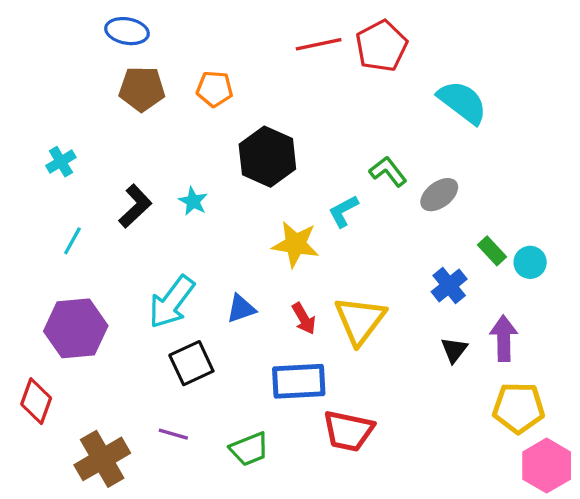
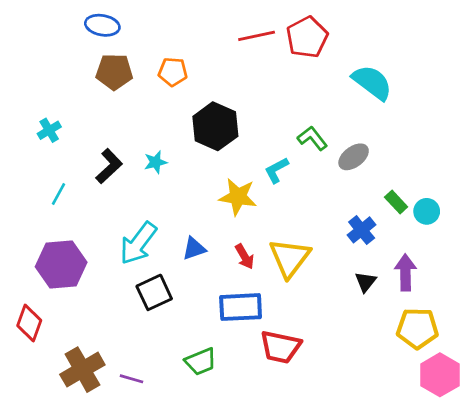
cyan star: (193, 201) -> (156, 162), turned 30
purple line: (173, 434) -> (132, 379), moved

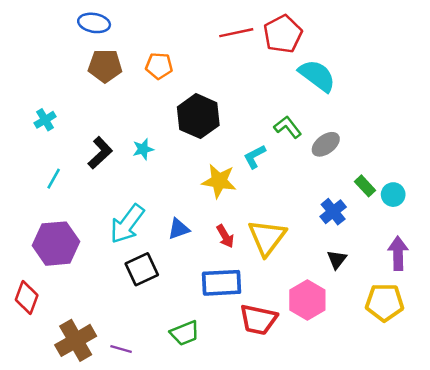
cyan semicircle: (372, 82) -> (317, 76), moved
purple arrow: (405, 272) -> (398, 253), moved
pink hexagon: (440, 375) -> (307, 300), moved

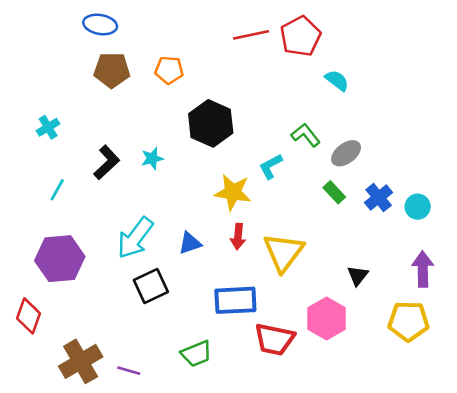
cyan semicircle: (317, 76) -> (337, 80), size x0.6
green rectangle: (365, 186) -> (334, 192), moved
blue cross: (333, 212) -> (379, 198), moved
red arrow: (225, 236) -> (238, 237), moved, turned 35

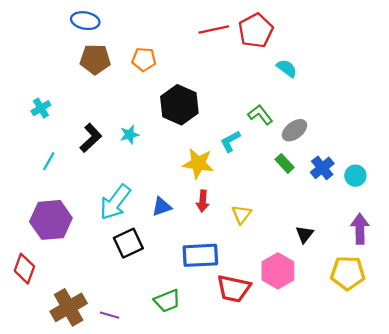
yellow triangle: (284, 252) -> (241, 214), size x0.6

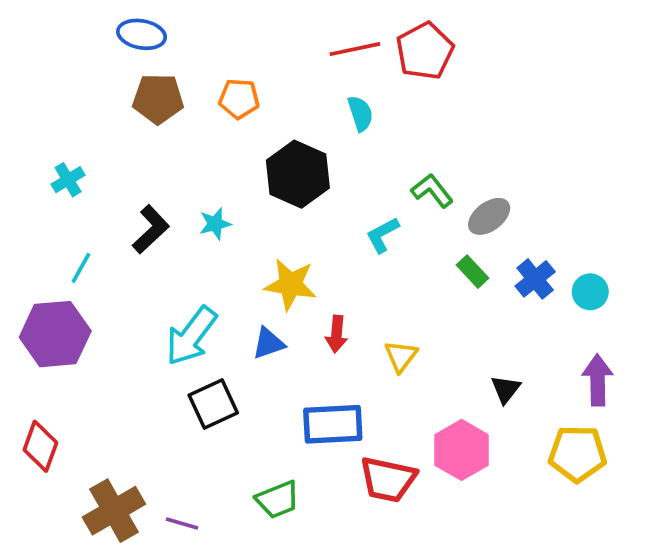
cyan semicircle: (287, 68) -> (360, 113), moved, turned 35
yellow star: (198, 163) -> (291, 284), moved
purple hexagon: (51, 220) -> (55, 334), moved

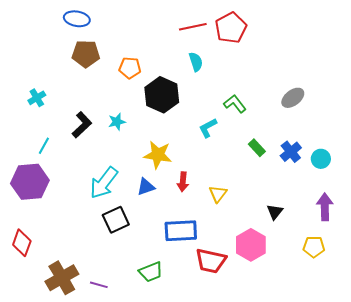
orange pentagon: (239, 99) -> (130, 68), moved
gray ellipse: (489, 216) -> (293, 98), moved
yellow pentagon: (577, 454) -> (314, 247), size x0.7

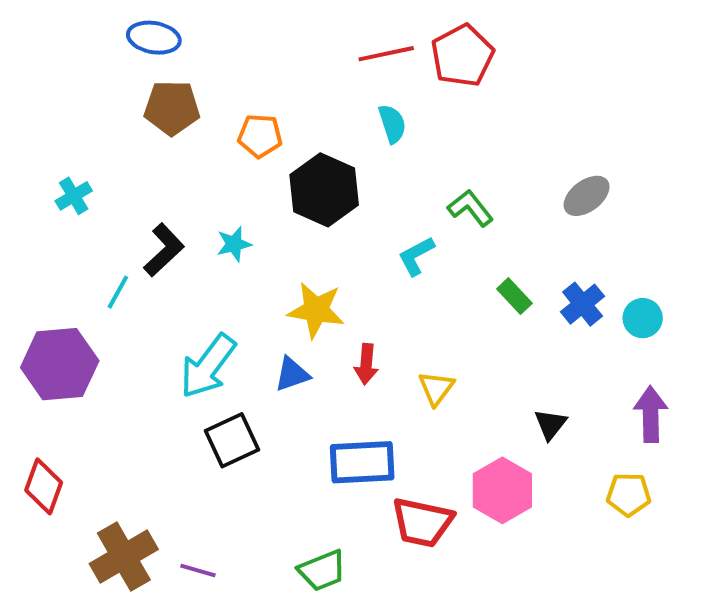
cyan line: (44, 146) -> (118, 292), moved
green trapezoid: (151, 272) -> (322, 571), moved

